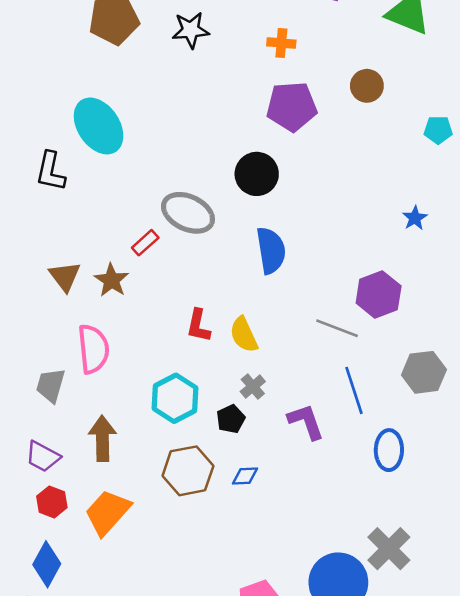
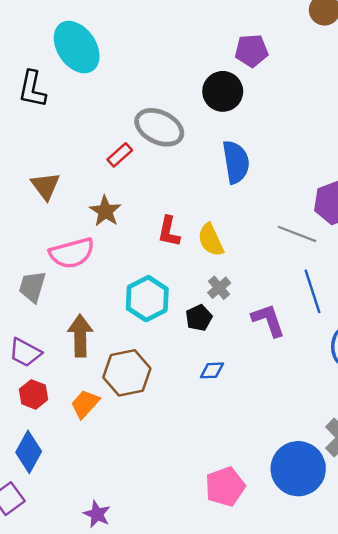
purple pentagon: (292, 107) -> (251, 51), moved, size x0.7
brown star: (111, 280) -> (105, 211), moved
pink semicircle: (93, 349) -> (72, 253), turned 81
brown hexagon: (188, 471) -> (127, 373), moved
orange trapezoid: (108, 512) -> (85, 404), size x0.7

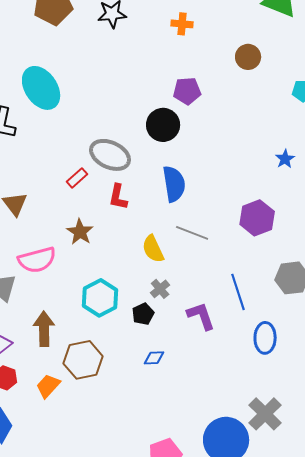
brown star: (105, 211) -> (80, 232), moved
red L-shape: (169, 232) -> (118, 197), moved
gray line: (297, 234) -> (192, 233), moved

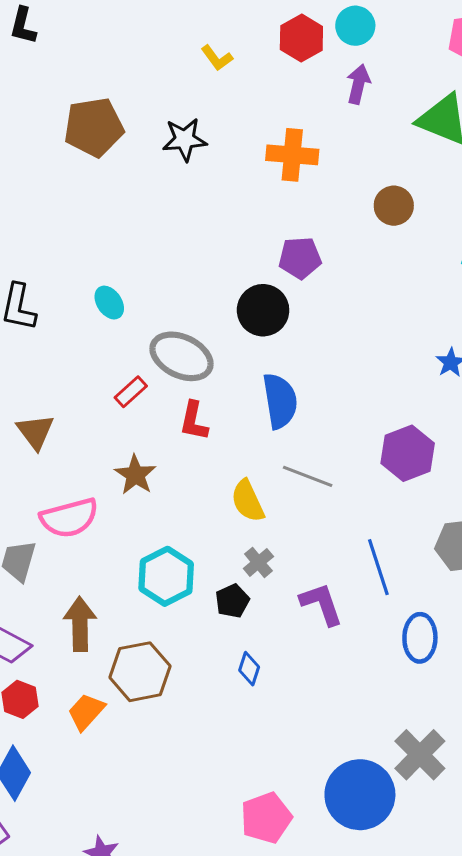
orange cross: (182, 24) -> (292, 155), size x1.5
cyan ellipse: (41, 88) -> (109, 303), moved, size x0.5
blue diamond: (154, 358) -> (249, 669), turned -70

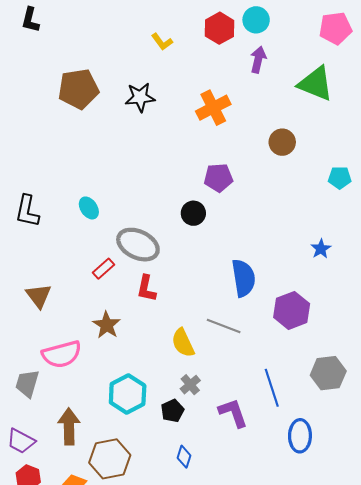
orange cross: (292, 155) -> (213, 108), turned -32
black circle: (263, 310) -> (193, 213), size x0.7
blue semicircle: (280, 401) -> (244, 278), moved

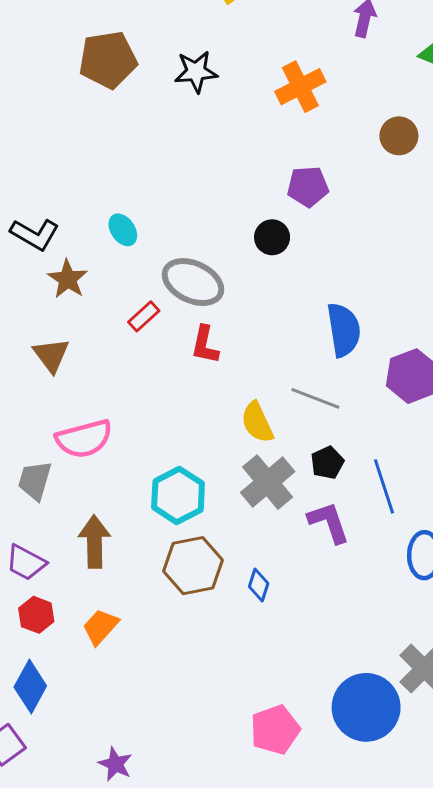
black L-shape: (27, 211) -> (35, 234), turned -72
brown star: (107, 325) -> (68, 279), moved
gray cross: (190, 385) -> (268, 482), size x1.8
black pentagon: (172, 411) -> (327, 463), moved
brown hexagon: (110, 459) -> (193, 566), moved

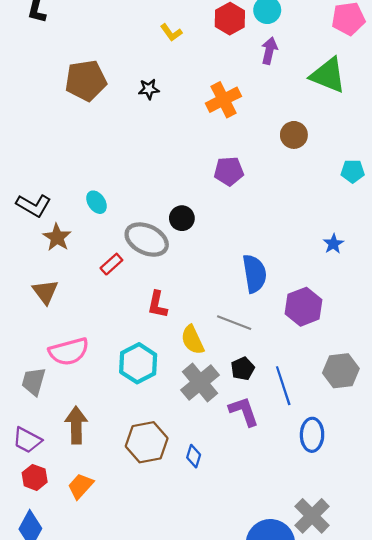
black star: (196, 72) -> (149, 89), size x0.7
black circle: (272, 237) -> (182, 218), moved
red L-shape: (205, 345) -> (157, 305), moved
cyan hexagon: (178, 495) -> (138, 363), moved

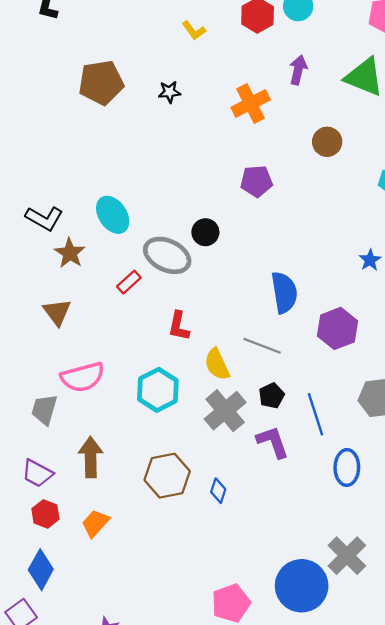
purple arrow: (269, 51) -> (298, 70), moved
cyan ellipse: (97, 202) -> (113, 215), size x1.5

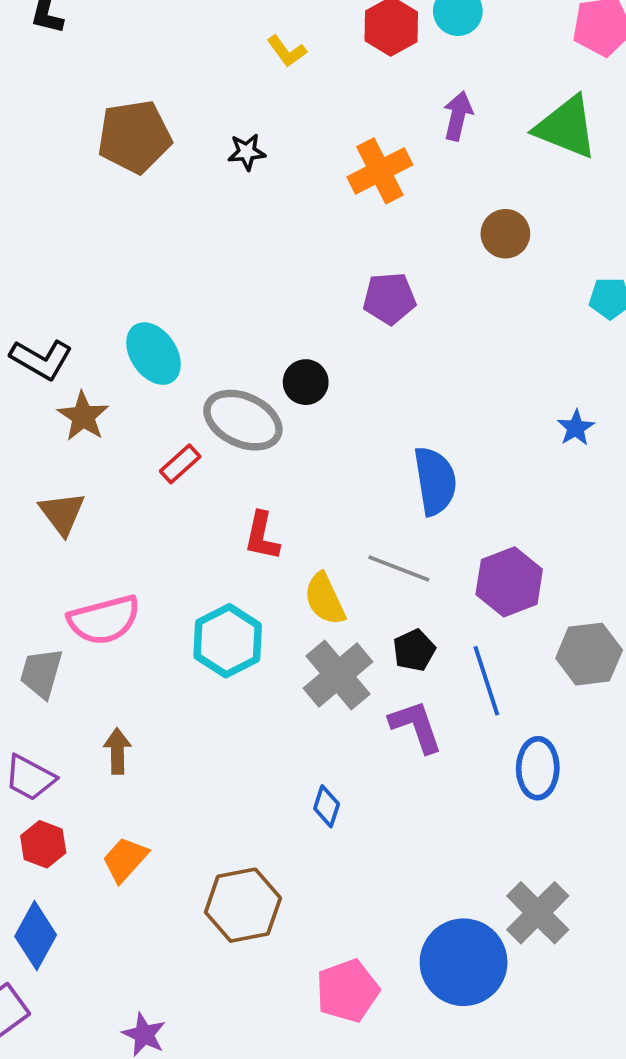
purple hexagon: (338, 328) -> (509, 582), moved
brown arrow: (91, 457) -> (117, 751), size x0.7
brown hexagon: (167, 476) -> (243, 905), moved

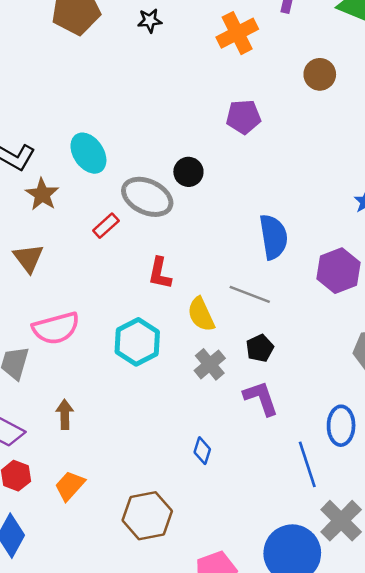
purple hexagon: (509, 582) -> (339, 271), moved
gray cross: (338, 675) -> (210, 364), size x0.7
blue line: (486, 681) -> (307, 464), moved

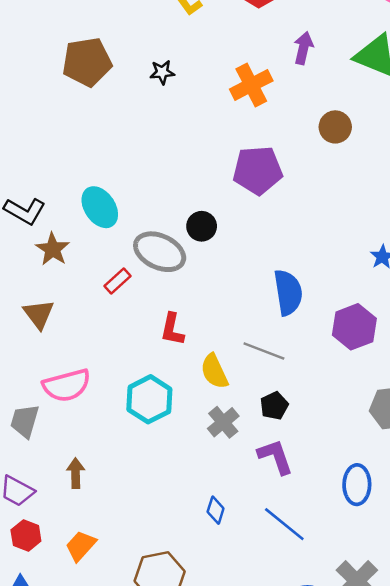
purple pentagon: (243, 117) -> (258, 170), size x1.4
blue line: (307, 464) -> (284, 524), moved, turned -33

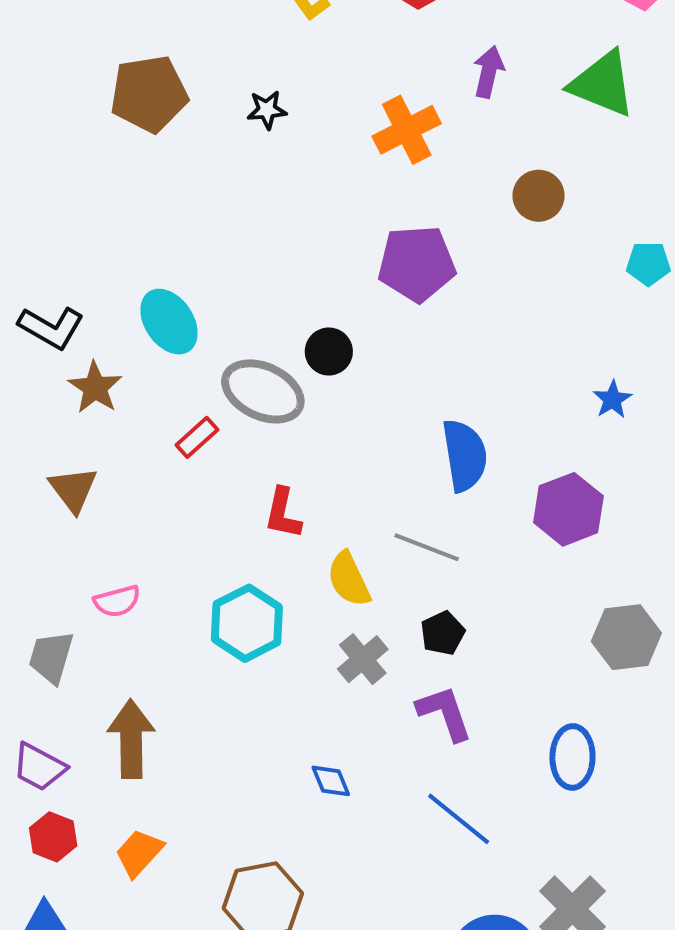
pink semicircle: (67, 385) -> (117, 601), size x0.6
brown arrow: (76, 473) -> (131, 739), size x1.6
blue diamond: (216, 510) -> (331, 781), moved, turned -40

